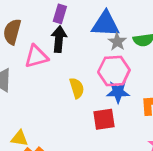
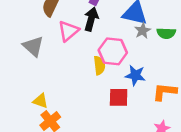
pink triangle: (36, 56) -> (68, 31), turned -35
pink hexagon: (114, 71) -> (113, 51), moved

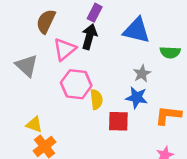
gray star: (143, 31) -> (142, 74), moved
pink hexagon: (113, 51) -> (76, 84), moved
yellow semicircle: (99, 65) -> (96, 99), moved

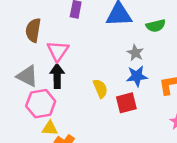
black arrow: (89, 37) -> (57, 76), moved
pink hexagon: (76, 84) -> (41, 104), moved

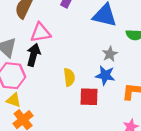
pink triangle: (58, 51) -> (41, 33), turned 30

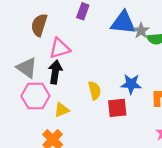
gray star: (110, 54) -> (141, 31), moved
yellow triangle: (14, 100) -> (62, 110), moved, turned -35

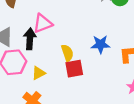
pink triangle: (60, 48) -> (43, 23), moved
red square: (117, 108) -> (74, 69), moved

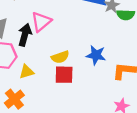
pink triangle: (43, 23) -> (41, 22), turned -30
yellow semicircle: (67, 53) -> (60, 57), turned 77

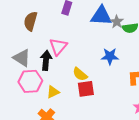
blue star: (96, 55) -> (110, 56), moved
yellow semicircle: (60, 57) -> (80, 74), turned 70

